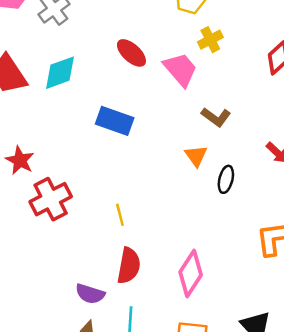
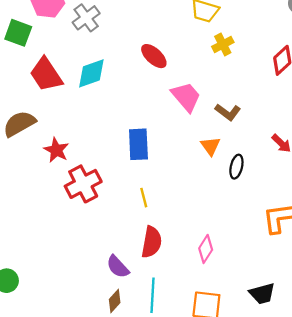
pink trapezoid: (180, 69) -> (186, 97), moved
blue rectangle: (115, 121) -> (138, 144), moved, turned 68
pink diamond: (191, 273) -> (206, 249), size x0.7
purple semicircle: (90, 294) -> (118, 267), turned 30

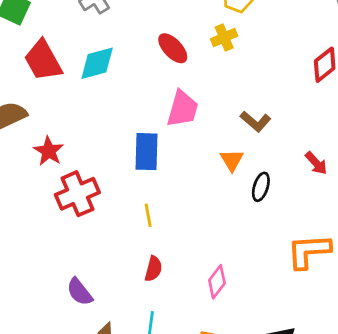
yellow cross: (223, 44) -> (224, 37), moved
pink trapezoid: (186, 97) -> (183, 109), moved, turned 52
red semicircle: (152, 242) -> (153, 269), size x0.7
purple semicircle: (118, 267) -> (80, 292), moved

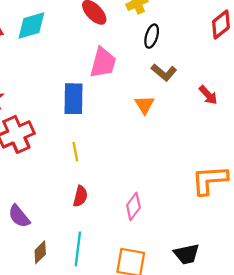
red arrow: (316, 163) -> (208, 95), moved
black ellipse: (261, 187) -> (152, 36), moved

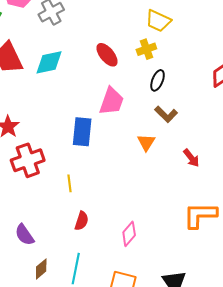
red arrow: (208, 95) -> (191, 158), moved
yellow line: (75, 152) -> (70, 183), moved

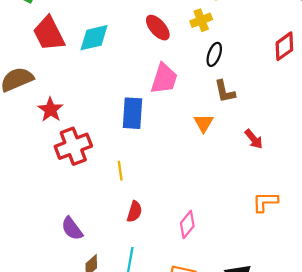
brown L-shape: (166, 114) -> (225, 91), turned 35
orange L-shape: (200, 215) -> (265, 202), size x0.7

